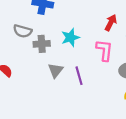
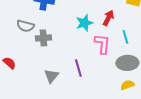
cyan star: (70, 37) -> (84, 23), moved
gray triangle: (56, 70) -> (51, 76), moved

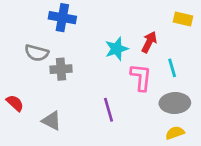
gray triangle: (51, 76) -> (52, 121), moved, turned -42

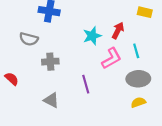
gray cross: (61, 69) -> (50, 62), moved
pink L-shape: (141, 77) -> (111, 58), turned 55
gray triangle: (52, 121) -> (51, 100), moved

